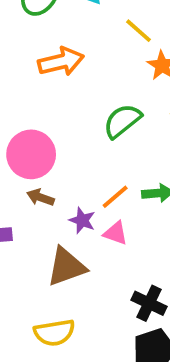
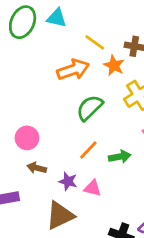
orange arrow: (61, 62) -> (73, 70), moved
pink circle: (31, 154) -> (27, 138), size x0.7
orange line: (115, 197) -> (88, 150), moved

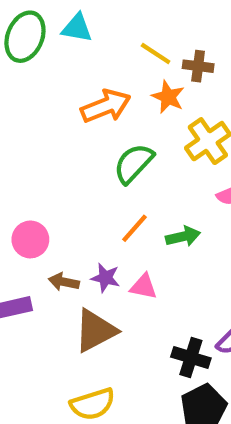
yellow line: (95, 42) -> (156, 54), moved
pink circle: (27, 138) -> (30, 239), moved
brown arrow: (37, 168) -> (64, 282), moved

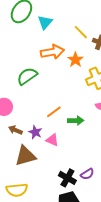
cyan triangle: (77, 28) -> (45, 22), moved, turned 49
orange star: (168, 97) -> (75, 60), moved
green semicircle: (134, 163) -> (27, 76), moved

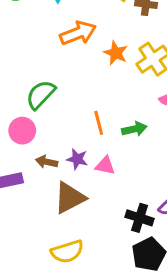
orange star: (75, 60) -> (116, 53), moved
green semicircle: (27, 76) -> (41, 95), moved
orange line: (54, 112) -> (99, 123), turned -56

